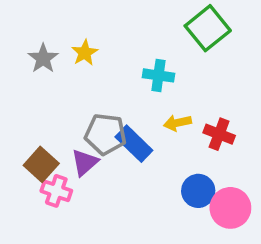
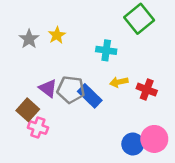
purple triangle: (85, 162) -> (48, 88), moved, turned -42
blue circle: (198, 191) -> (133, 144), moved

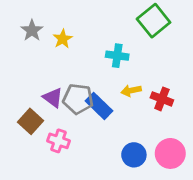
gray star: (29, 39) -> (32, 30), moved
pink cross: (38, 128) -> (58, 141), moved
blue circle: (133, 144) -> (134, 155), moved

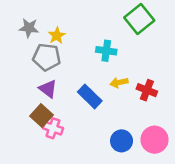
gray star: (32, 30) -> (29, 28), turned -30
gray pentagon: (78, 99) -> (47, 57), moved
brown square: (31, 121) -> (42, 116), moved

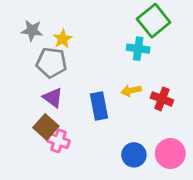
cyan cross: (106, 51) -> (138, 49), moved
blue rectangle: (90, 96) -> (99, 106), turned 35

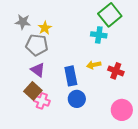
blue circle: (134, 155) -> (77, 99), moved

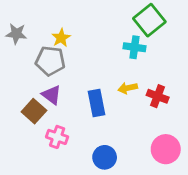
gray star: (23, 22) -> (16, 34), moved
brown square: (33, 91) -> (34, 111), moved
blue circle: (77, 99) -> (105, 157), moved

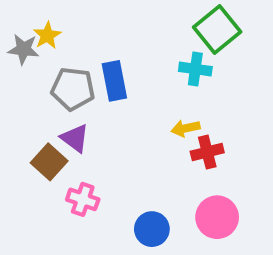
yellow star: (61, 38) -> (47, 35), moved
red cross: (158, 96) -> (207, 152), moved, turned -35
blue rectangle: (96, 103) -> (114, 81), moved
pink circle: (166, 149) -> (217, 217), moved

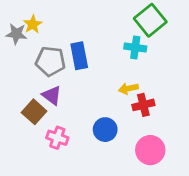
blue circle: (152, 229) -> (105, 130), moved

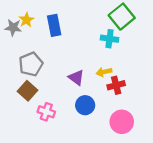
blue rectangle: (79, 56) -> (54, 25), moved
gray pentagon: (50, 61) -> (31, 64), moved, turned -30
purple triangle: (52, 95) -> (76, 77), moved

